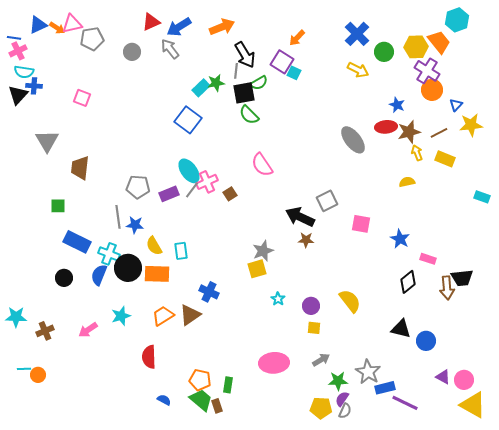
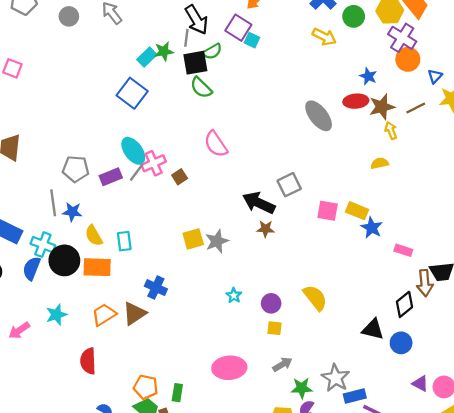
yellow rectangle: (445, 159) -> (357, 211), moved
yellow square: (257, 269) -> (193, 239), moved
black diamond: (408, 282) -> (404, 304), moved

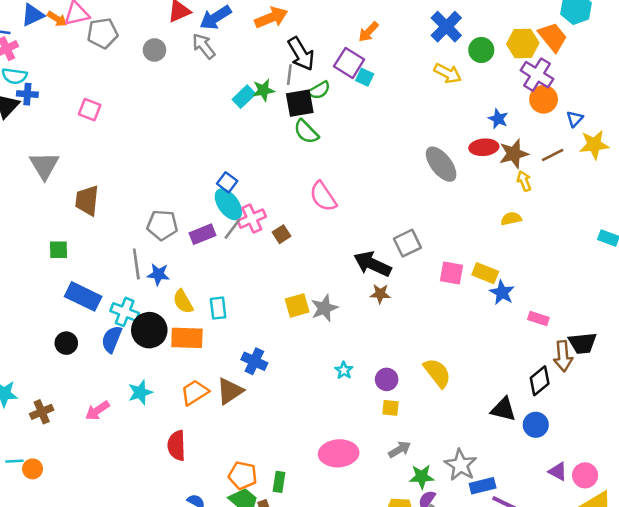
blue square: (132, 93) -> (227, 182), moved, size x0.6

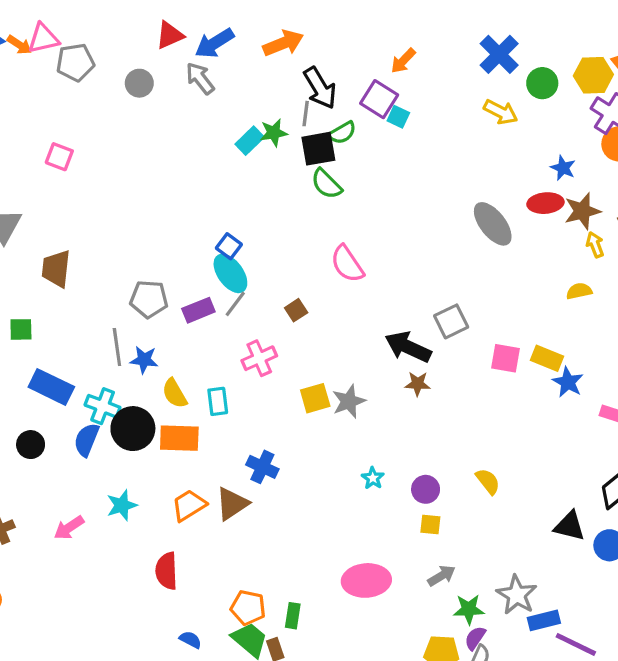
pink cross: (252, 219) -> (259, 358), moved
yellow semicircle: (437, 373) -> (488, 481), size x0.7

